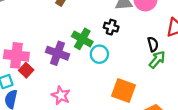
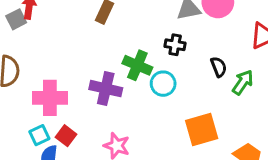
black semicircle: (153, 44) -> (219, 67), moved
red square: (26, 70) -> (66, 136), moved
orange square: (124, 90) -> (202, 129), turned -30

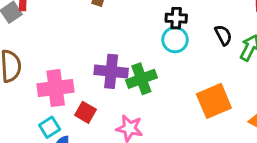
green cross: (137, 65) -> (141, 79), moved, turned -36
cyan circle: (163, 84) -> (175, 40), moved
red square: (66, 136) -> (85, 112), moved

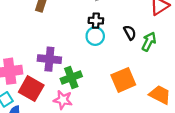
green cross: (141, 79) -> (71, 78), moved
red square: (85, 112) -> (31, 89), size x1.6

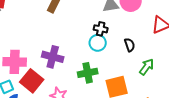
green arrow: (149, 42) -> (147, 67), moved
green cross: (71, 78) -> (88, 73), moved

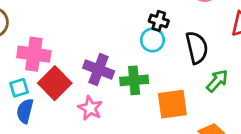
black semicircle: (130, 45) -> (197, 48), size x1.6
purple cross: (53, 57) -> (99, 70), moved

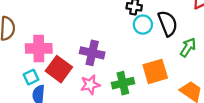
cyan circle: (152, 40) -> (143, 25), moved
green cross: (134, 80) -> (123, 83), moved
pink star: (90, 108) -> (90, 85), turned -30

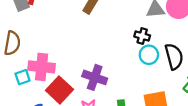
cyan square: (31, 77) -> (23, 77), moved

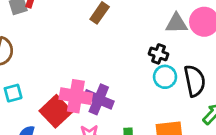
pink cross: (42, 67) -> (76, 96), moved

